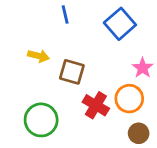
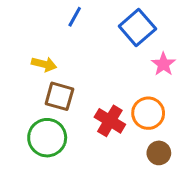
blue line: (65, 14) -> (75, 17), turned 42
pink star: (143, 68) -> (163, 64), moved
brown square: (72, 72) -> (59, 96), moved

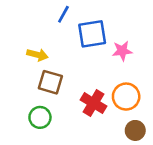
blue square: (137, 27) -> (92, 34), moved, turned 32
pink star: (163, 64) -> (122, 51), moved, turned 30
green circle: (47, 138) -> (40, 117), size x0.7

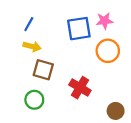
blue line: (63, 14) -> (29, 24), moved
pink star: (122, 51) -> (104, 21), moved
orange circle: (126, 97) -> (108, 51), moved

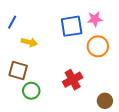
blue line: (29, 24) -> (12, 22), moved
brown square: (43, 70) -> (18, 71), moved
red cross: (80, 88) -> (73, 80), turned 30

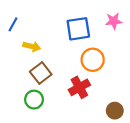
pink star: (95, 19) -> (114, 21), moved
orange circle: (98, 46) -> (93, 60), moved
brown square: (18, 71) -> (41, 73), moved, turned 36

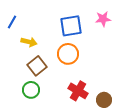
orange circle: (93, 60) -> (68, 54), moved
red cross: (79, 87) -> (78, 91), moved, turned -30

